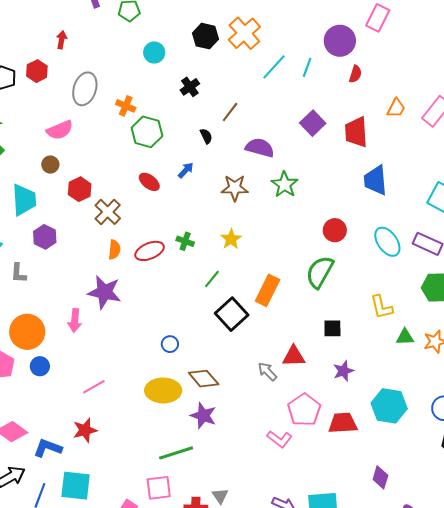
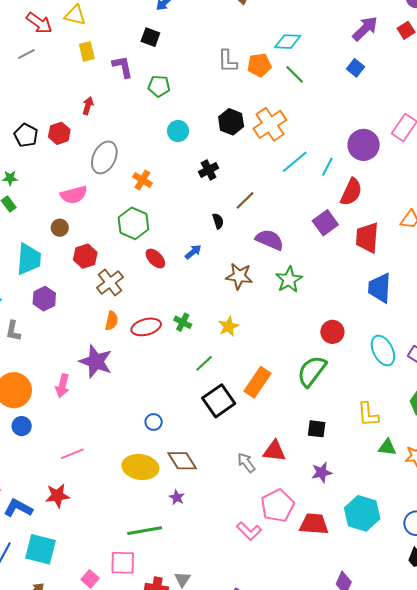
red semicircle: (355, 74) -> (351, 192), moved, size x1.6
green hexagon: (147, 132) -> (133, 223), moved
purple star: (203, 416) -> (177, 497), size x0.6

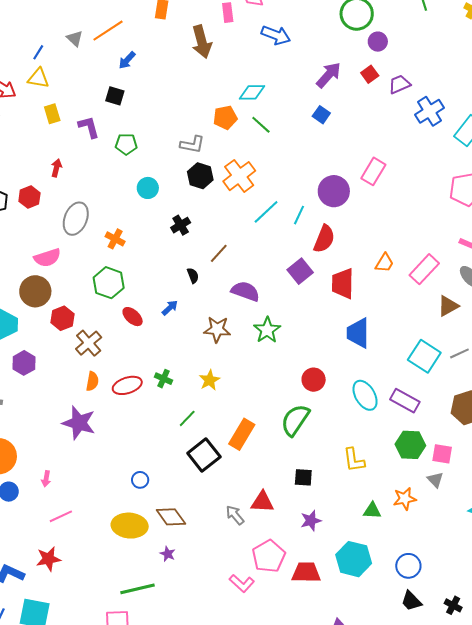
gray L-shape: (228, 61) -> (192, 144), moved, turned -75
brown circle: (60, 228) -> (35, 291), size x1.8
pink arrow: (62, 386) -> (46, 479), moved, size x0.7
green triangle: (387, 447) -> (372, 511), moved

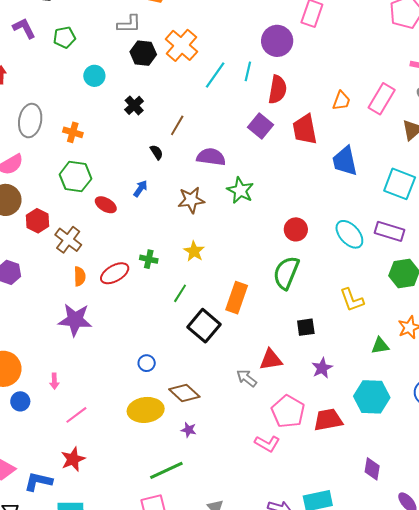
blue trapezoid: (358, 333) -> (345, 161), moved

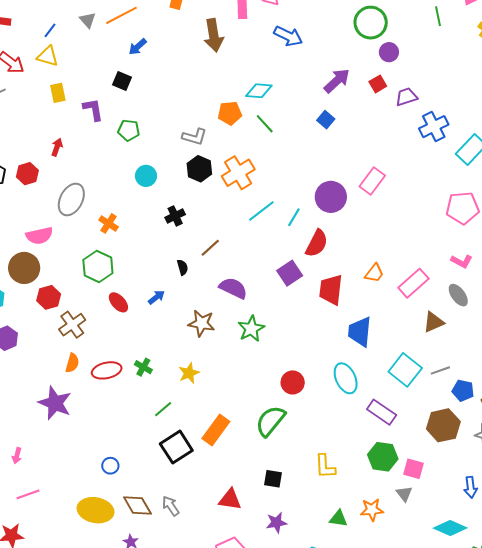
cyan ellipse: (349, 234) -> (346, 378), moved
gray arrow: (247, 378) -> (171, 506), moved

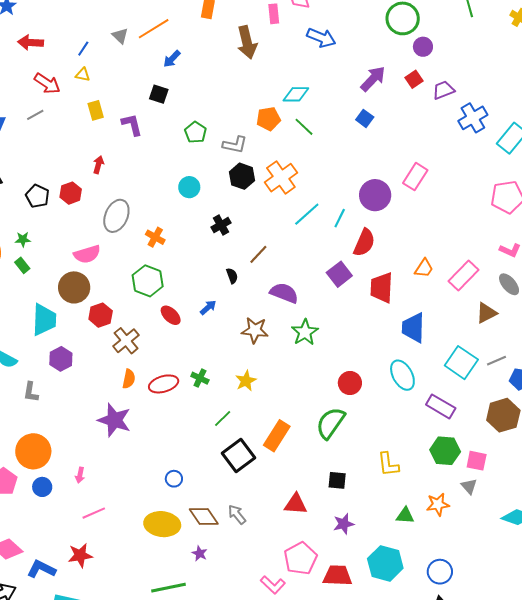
yellow triangle: (48, 56) -> (83, 75), size x0.7
green pentagon: (129, 130) -> (196, 132), moved, turned 30

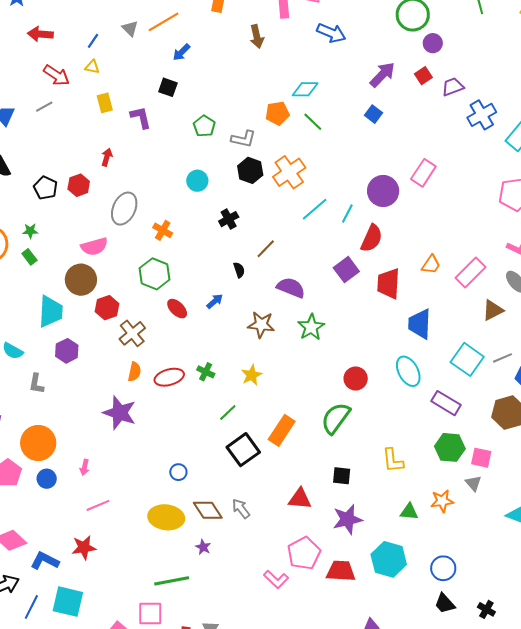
brown arrow: (247, 42) -> (257, 37), size x0.7
purple star: (344, 524) -> (348, 519), size x1.4

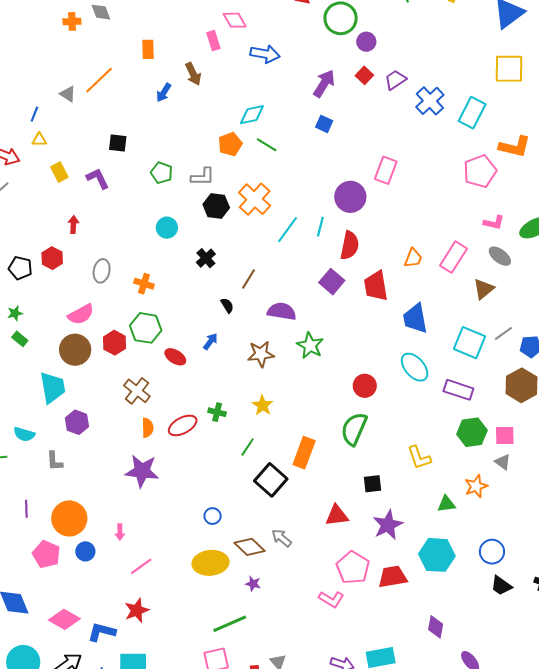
blue arrow: (181, 52) -> (164, 93), moved
gray ellipse: (124, 209) -> (102, 271), size x0.7
red hexagon: (107, 308) -> (114, 343), moved

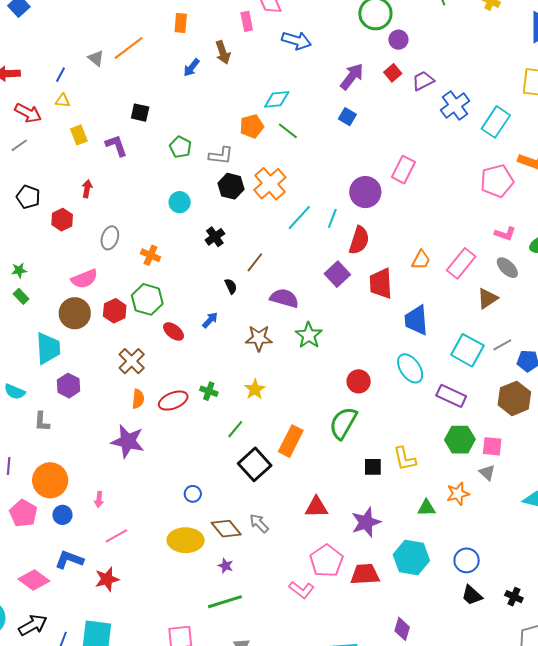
black pentagon: (20, 268) -> (28, 197), moved
black square: (372, 484) -> (373, 467), moved
green line: (230, 624) -> (225, 602), moved
blue L-shape: (102, 632) -> (69, 560), moved

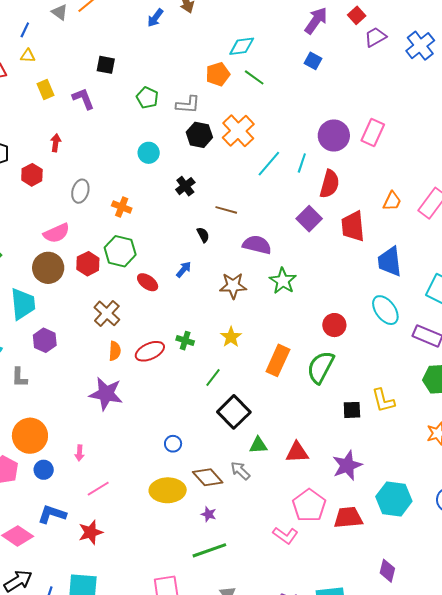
purple trapezoid: (423, 81) -> (375, 37), moved
pink rectangle: (403, 170) -> (373, 133), moved
brown line: (255, 262) -> (226, 210), turned 70
orange rectangle: (291, 441) -> (278, 360), moved
green triangle: (426, 508) -> (258, 445), moved

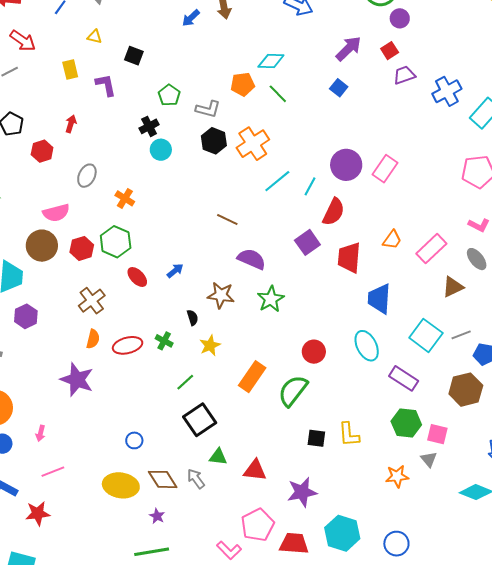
yellow triangle: (28, 56) -> (95, 37), moved
black cross: (185, 186) -> (149, 126), moved
black semicircle: (203, 235) -> (193, 318), moved

